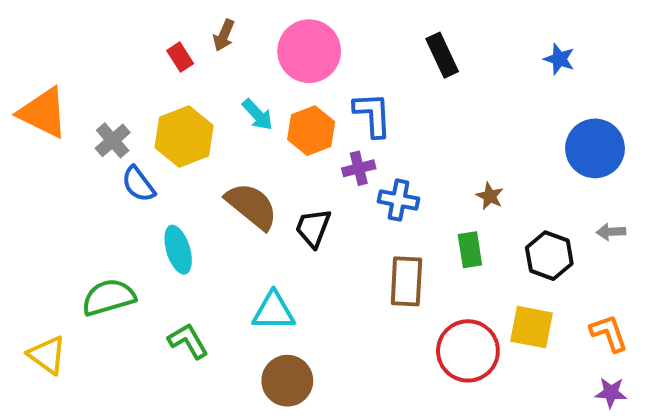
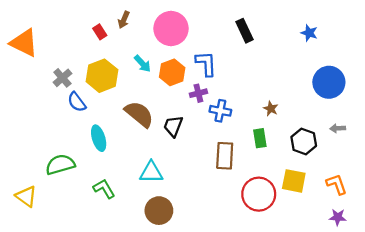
orange triangle: (43, 113) -> (24, 43), moved

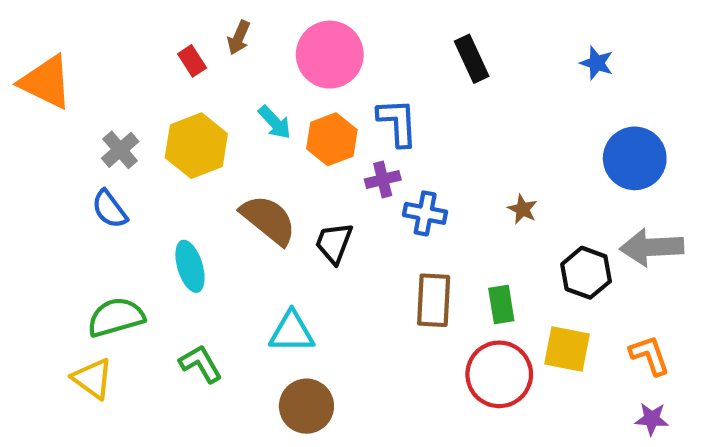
blue semicircle: (77, 102) -> (110, 209), moved
gray arrow: (338, 128) -> (652, 247), size x2.0
green rectangle: (260, 138) -> (501, 304), moved
yellow triangle: (26, 196) -> (93, 379), moved

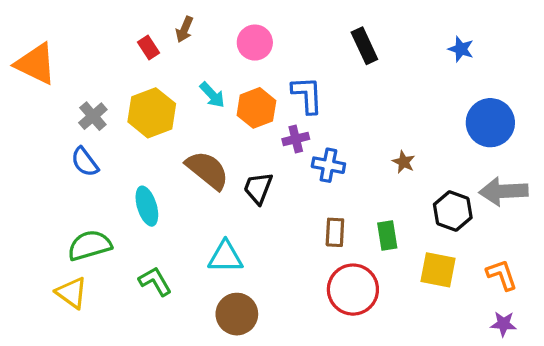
pink circle: (330, 55) -> (255, 43), size x0.7
brown rectangle: (434, 300) -> (335, 232), size x0.7
red circle: (499, 374) -> (353, 290), moved

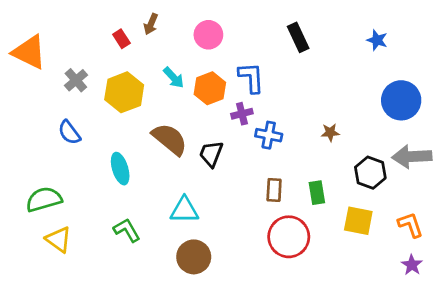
gray cross: (93, 116) -> (76, 80), moved
brown star: (404, 162) -> (330, 132), turned -30
green semicircle: (90, 245) -> (44, 199), moved
purple star: (503, 324) -> (412, 265), turned 30

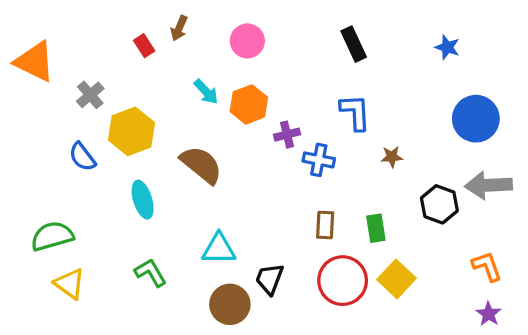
blue L-shape: (251, 78) -> (355, 112), moved
yellow hexagon: (124, 92) -> (131, 131), moved
black trapezoid: (211, 154) -> (270, 279), moved
yellow square: (358, 221) -> (397, 279), moved, turned 32

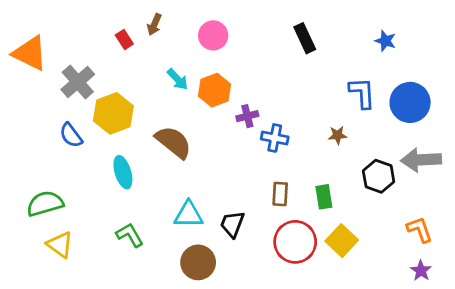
gray cross: (90, 95) -> (78, 82), size x1.4
blue L-shape: (355, 112) -> (362, 93), moved
black trapezoid: (270, 279) -> (232, 224), moved

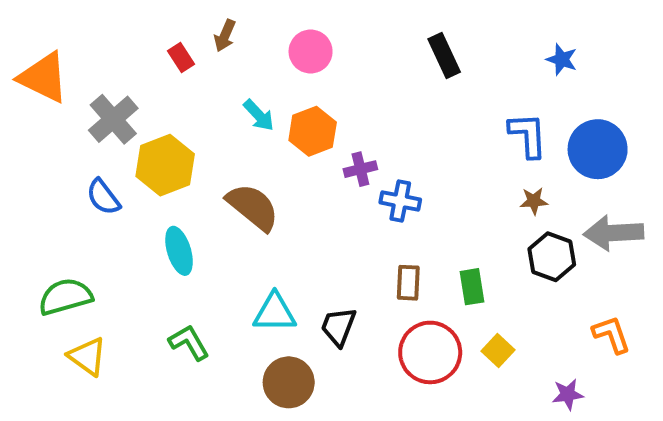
brown star: (338, 135) -> (534, 201), moved
yellow square: (342, 241) -> (498, 350), size x0.7
purple star: (421, 271) -> (568, 394), moved, turned 30

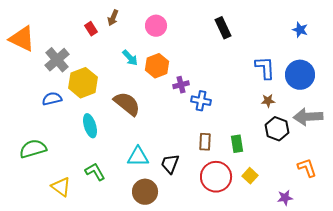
blue star: (562, 59) -> (300, 30), moved
blue semicircle: (103, 197) -> (52, 99), turned 114
yellow triangle: (87, 356) -> (61, 187), moved

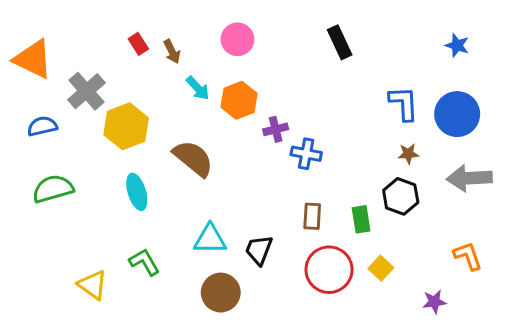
brown arrow: (113, 18) -> (172, 52), moved, turned -49
blue semicircle: (52, 99) -> (42, 126), moved
black hexagon: (277, 129) -> (401, 196), moved
green semicircle: (33, 149) -> (53, 189), moved

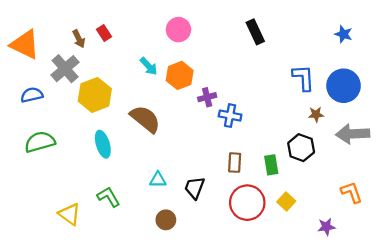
brown arrow: (172, 52) -> (79, 39), moved
brown star: (408, 154) -> (316, 114), moved
cyan triangle: (210, 239) -> (158, 180), size x0.7
brown circle: (221, 293) -> (166, 220), size x0.7

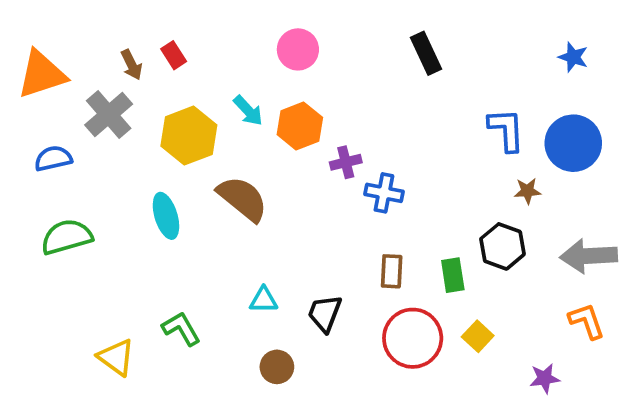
orange triangle: (25, 44) -> (42, 74), turned -44
yellow hexagon: (95, 95) -> (189, 136), moved
gray arrow: (353, 134) -> (589, 256), moved
cyan ellipse: (103, 144) -> (166, 216), moved

